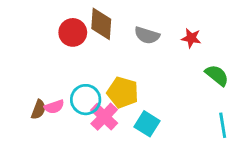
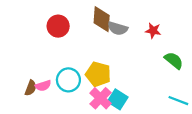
brown diamond: (101, 24) -> (102, 19), moved
pink cross: (104, 117) -> (100, 98), moved
cyan line: (223, 125) -> (178, 101), turned -60

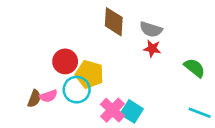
red circle: (58, 26) -> (65, 61), moved
gray semicircle: (118, 28) -> (151, 29), moved
red star: (153, 31) -> (152, 49), moved
yellow pentagon: (98, 74) -> (89, 74), moved

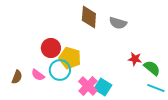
red star: (152, 49) -> (135, 59), moved
green semicircle: (195, 68) -> (152, 68), moved
pink semicircle: (48, 96) -> (38, 75), turned 56
brown semicircle: (34, 99) -> (17, 77), moved

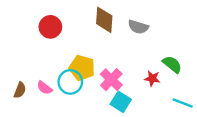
red circle: (51, 48) -> (50, 27), moved
red star: (135, 59) -> (152, 78), moved
green semicircle: (152, 68) -> (172, 64), moved
pink cross: (88, 86) -> (111, 80), moved

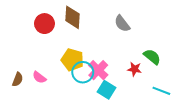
brown diamond: (104, 20) -> (72, 17), moved
gray semicircle: (138, 27) -> (122, 24), turned 36
cyan circle: (70, 82) -> (83, 72), moved

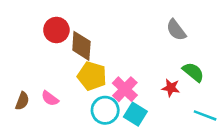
brown diamond: (72, 17) -> (81, 46), moved
gray semicircle: (122, 24) -> (176, 30), moved
cyan circle: (83, 72) -> (105, 110), moved

